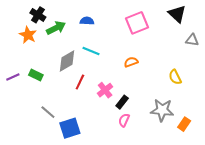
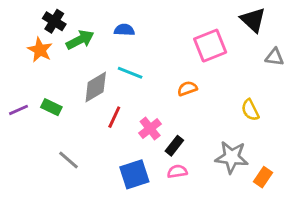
pink square: (137, 23) -> (210, 46), moved
pink semicircle: (124, 120) -> (177, 171), turned 56
blue square: (70, 128) -> (134, 174), moved

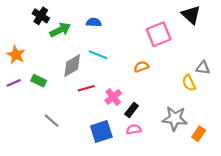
orange star: (40, 50) -> (16, 55), moved
gray triangle: (275, 57) -> (203, 68), moved
red line: (114, 117) -> (86, 88), turned 49

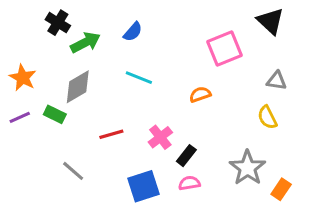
blue semicircle: (94, 22) -> (133, 32), turned 128
gray diamond: (72, 66) -> (78, 87), moved
gray triangle: (203, 68) -> (277, 81), moved
red line: (86, 88) -> (111, 134), moved
gray star: (175, 119) -> (247, 168), turned 30

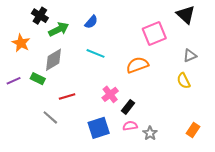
orange star: (23, 78) -> (21, 43), moved
gray triangle: (277, 81) -> (190, 56), turned -32
orange semicircle: (200, 94) -> (137, 65), size x1.5
red line: (111, 134) -> (67, 96), moved
gray star: (247, 168) -> (150, 133), moved, size x0.6

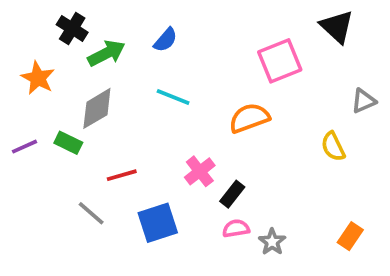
gray triangle: (190, 56) -> (364, 101), moved
blue square: (99, 128) -> (158, 223), moved

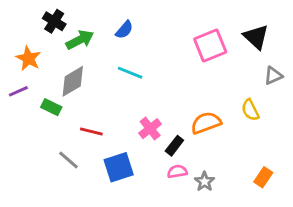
black triangle: (337, 27) -> (256, 37), moved
orange semicircle: (249, 118) -> (206, 123), moved
purple line: (25, 147) -> (18, 91), moved
red line: (122, 175) -> (91, 131), turned 30

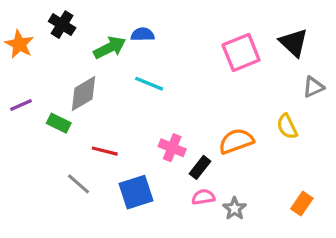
blue semicircle: (124, 30) -> (143, 34), turned -132
green arrow: (80, 40) -> (110, 48), moved
orange star: (28, 58) -> (19, 44), moved
pink cross: (150, 129) -> (172, 148), turned -30

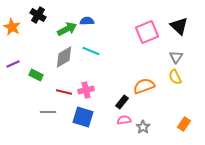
gray triangle: (313, 87) -> (176, 57), moved, turned -32
gray diamond: (83, 94) -> (64, 57), moved
pink cross: (172, 148) -> (86, 90), moved, turned -35
gray line: (78, 184) -> (48, 112), turned -42
blue square: (136, 192) -> (83, 117), turned 35

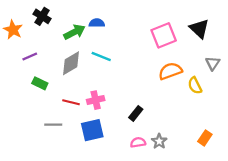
gray triangle: (176, 57) -> (213, 63), moved
purple line: (13, 64) -> (30, 57), moved
orange semicircle: (144, 86) -> (170, 71), moved
blue square: (83, 117) -> (92, 130), turned -30
pink semicircle: (124, 120) -> (138, 142), moved

